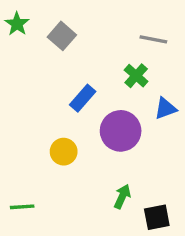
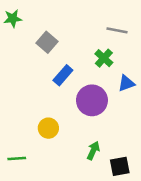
green star: (17, 24) -> (13, 18), turned 30
gray square: (62, 36) -> (47, 42), moved
yellow circle: (64, 152) -> (48, 128), moved

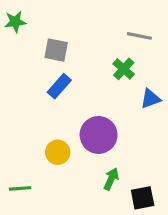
gray square: (47, 42) -> (56, 50), turned -30
blue rectangle: (63, 75) -> (59, 86), moved
purple circle: (92, 100) -> (99, 135), moved

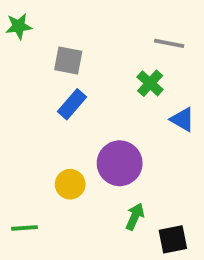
blue triangle: (150, 99) -> (182, 119), turned 50

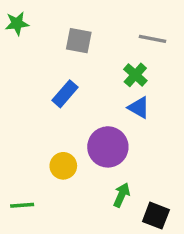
gray square: (68, 60) -> (79, 41), moved
blue triangle: (182, 119) -> (139, 108), moved
black square: (173, 239) -> (156, 216), turned 32

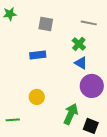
blue rectangle: (65, 94) -> (38, 55), turned 42
purple circle: (108, 147) -> (92, 86), moved
green arrow: (122, 195) -> (71, 114), size x1.5

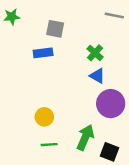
gray line: (89, 23) -> (114, 15), moved
blue rectangle: (38, 55) -> (43, 53), moved
green line: (13, 120) -> (49, 145), moved

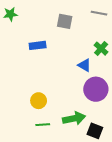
gray square: (55, 29) -> (65, 21), moved
green cross: (95, 53) -> (101, 49), moved
green arrow: (85, 137) -> (74, 118), turned 55

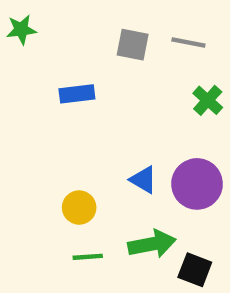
gray line: (99, 13) -> (188, 42), moved
blue triangle: (84, 65) -> (143, 180), moved

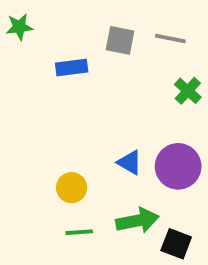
blue rectangle: (77, 94) -> (72, 68), moved

